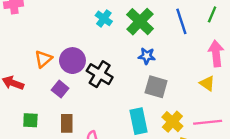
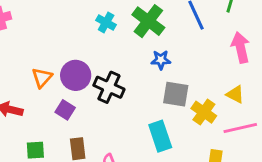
yellow triangle: (207, 83) -> (235, 94), moved
yellow cross: (172, 122) -> (204, 112), moved

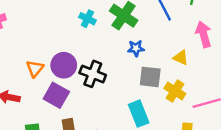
yellow triangle: (235, 94) -> (181, 58), moved
purple square: (65, 110) -> (56, 95), size x1.5

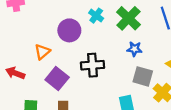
purple circle: (64, 65) -> (69, 30), moved
black cross: (93, 74) -> (92, 65), turned -35

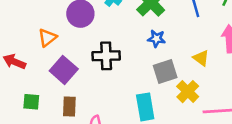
gray square: (143, 76) -> (165, 71), turned -36

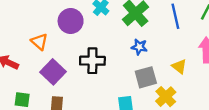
orange triangle: (47, 38) -> (39, 42), turned -42

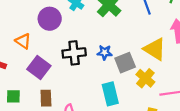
blue star: (139, 47) -> (105, 52), moved
yellow triangle: (179, 66) -> (155, 49), size x1.6

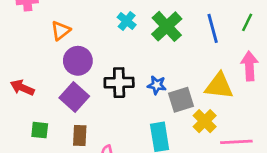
purple circle: (50, 19) -> (78, 61), moved
orange triangle: (23, 41) -> (61, 31), moved, turned 42
yellow triangle: (155, 49) -> (219, 86), turned -30

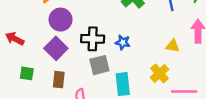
yellow triangle: (219, 86) -> (173, 46), size x0.6
gray square: (181, 100) -> (99, 65), moved

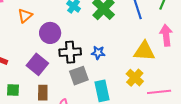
purple circle: (61, 20) -> (50, 33), moved
yellow triangle: (173, 46) -> (144, 51), size x1.6

